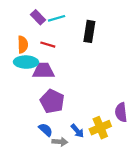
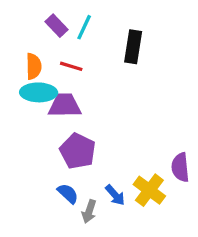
cyan line: (57, 18) -> (84, 27), turned -49
yellow cross: (100, 128) -> (149, 190), turned -30
gray arrow: (60, 142) -> (89, 211), turned 104

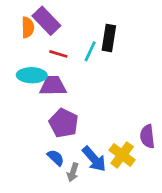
purple rectangle: (56, 26) -> (46, 21), size x1.5
cyan line: (84, 27) -> (90, 51), moved
orange semicircle: (34, 66) -> (28, 27), moved
blue arrow: (115, 195) -> (94, 159), size x1.5

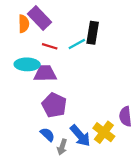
cyan line: (90, 51) -> (77, 44), turned 36

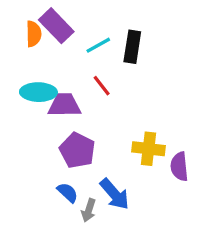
cyan line: (77, 44) -> (98, 45), moved
red line: (50, 46) -> (102, 86), moved, turned 35
yellow cross: (104, 132) -> (149, 149), moved, turned -30

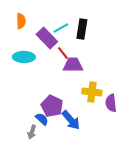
purple rectangle: (56, 26) -> (47, 38), moved
purple trapezoid: (64, 105) -> (73, 65), moved
purple pentagon: (77, 150) -> (52, 106), moved
gray arrow: (89, 210) -> (32, 132), moved

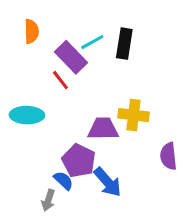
red line: (63, 53) -> (60, 80), moved
cyan ellipse: (24, 57) -> (27, 115), moved
purple trapezoid: (73, 65) -> (103, 129), moved
yellow cross: (92, 92) -> (133, 115), moved

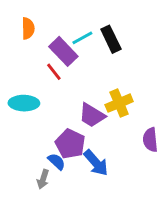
black rectangle: (124, 44) -> (111, 39), turned -35
yellow cross: (133, 115) -> (119, 103), turned -30
purple trapezoid: (103, 129) -> (92, 115), turned -148

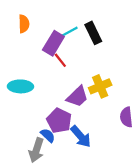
purple rectangle: (63, 51) -> (53, 43), turned 75
red line: (54, 72) -> (60, 60), moved
purple trapezoid: (92, 115) -> (77, 97), turned -75
gray arrow: (43, 179) -> (36, 150), size x1.5

